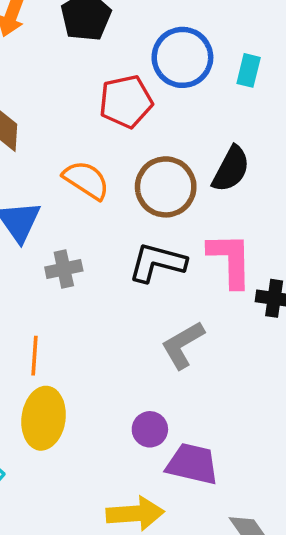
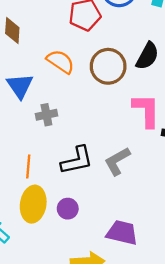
black L-shape: (157, 263) -> (77, 160), moved, turned 152
purple circle: (150, 429) -> (68, 209), moved

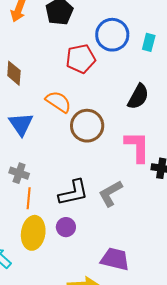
brown circle: (108, 66) -> (87, 126), moved
gray cross: (46, 115) -> (19, 173), moved, turned 30
purple circle: (68, 209) -> (66, 227), moved

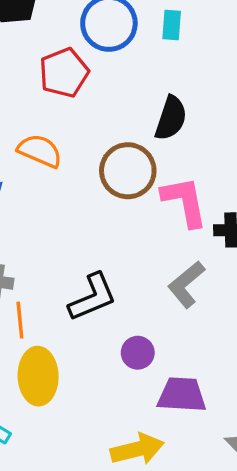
brown circle: (87, 126) -> (128, 171), moved
gray L-shape: (110, 193) -> (186, 284), moved
purple circle: (66, 227) -> (138, 353), moved

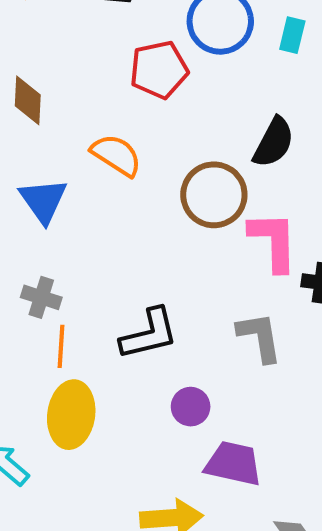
gray L-shape: (186, 284) -> (260, 337), turned 111

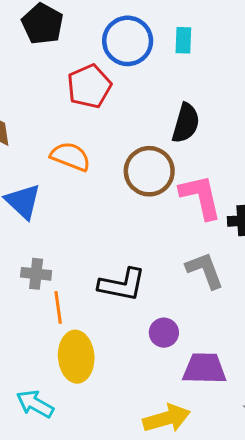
black L-shape: (149, 334) -> (122, 285), turned 36

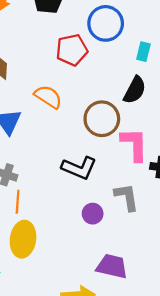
cyan rectangle: (183, 40) -> (143, 52), moved
black L-shape: (122, 285) -> (79, 168), moved
purple circle: (164, 333) -> (93, 214), moved

